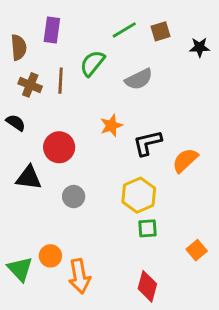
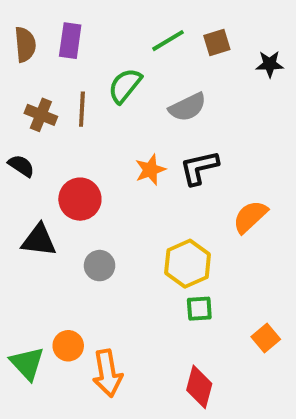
brown semicircle: (19, 47) -> (25, 45), moved
black L-shape: (147, 143) -> (199, 168), moved

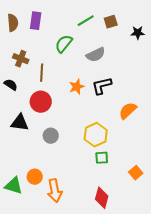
brown line: (82, 109) -> (42, 73), moved
green triangle: (27, 363) -> (14, 186), turned -30

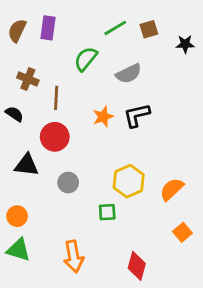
brown semicircle: (13, 23) -> (17, 31), turned -150
orange semicircle: (128, 111) -> (172, 189), moved
green square: (102, 158) -> (107, 212), moved
orange circle: (35, 177) -> (17, 216), moved

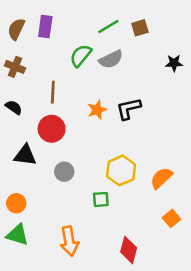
black star: (185, 44) -> (174, 63), moved
gray semicircle: (129, 74) -> (111, 59), moved
brown cross: (28, 79) -> (15, 67), moved

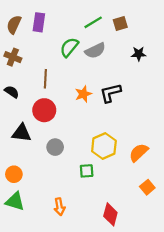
black star: (174, 63) -> (139, 54), moved
orange arrow: (69, 241) -> (59, 207), size x0.7

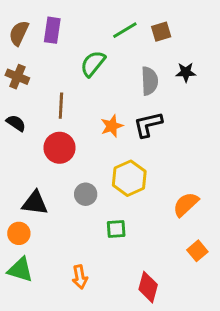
gray semicircle: (95, 51) -> (149, 81), moved, turned -66
black triangle: (21, 133) -> (35, 203), moved
yellow hexagon: (104, 146) -> (129, 178), moved
gray circle: (55, 147) -> (86, 194), moved

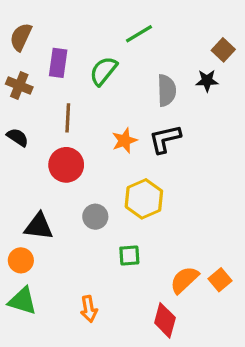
purple rectangle: (52, 30) -> (58, 63), moved
brown square: (161, 32) -> (223, 50), moved, turned -30
orange semicircle: (186, 204) -> (184, 280), moved

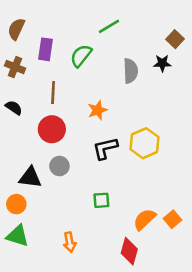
black L-shape: (165, 139) -> (105, 148), moved
yellow hexagon: (144, 199) -> (144, 143), moved
gray circle: (95, 217) -> (59, 166), moved

